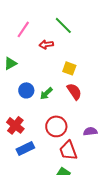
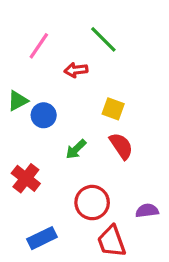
blue circle: (26, 90) -> (44, 115), moved
red cross: (15, 125) -> (26, 178), moved

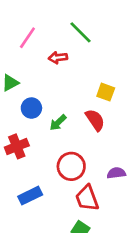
yellow square: (113, 109) -> (106, 92), moved
blue circle: (44, 115) -> (31, 108), moved
red cross: (26, 178) -> (17, 146), turned 30

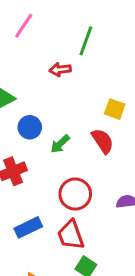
green line: (81, 32) -> (86, 41), turned 65
pink line: (27, 38) -> (24, 26), moved
red trapezoid: (87, 198) -> (71, 235), moved

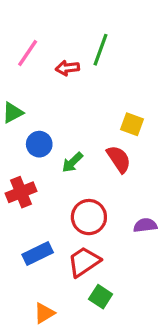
pink line: (24, 26) -> (28, 53), moved
red arrow: (60, 70) -> (67, 68), moved
red trapezoid: (71, 235) -> (84, 262), turned 76

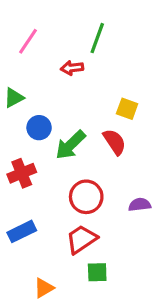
red arrow: (67, 68) -> (72, 68), moved
green arrow: (72, 162) -> (70, 145), size x1.5
blue rectangle: (38, 253) -> (22, 231), moved
green square: (101, 297) -> (97, 272), turned -35

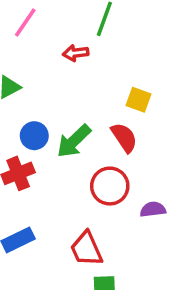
blue circle: (39, 128) -> (34, 136), moved
red circle: (86, 197) -> (110, 186), moved
red trapezoid: (81, 239) -> (86, 249), turned -80

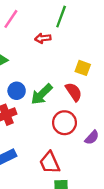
purple semicircle: (153, 209) -> (92, 138), turned 140

